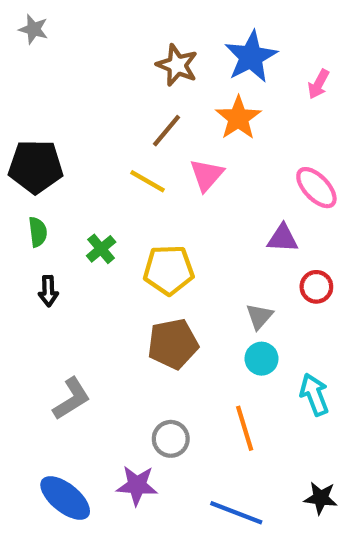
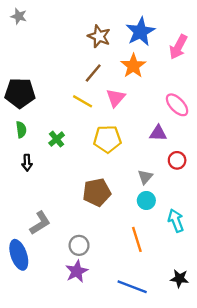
pink arrow: (319, 84) -> (178, 47), size x1.5
yellow pentagon: (169, 270) -> (107, 139), moved
gray circle: (171, 439) -> (79, 245), moved
purple star: (137, 485) -> (77, 271), turned -30
blue ellipse: (65, 498) -> (19, 255), moved, turned 32

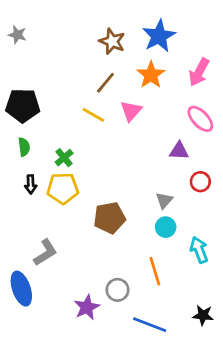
gray star: (19, 16) -> (17, 35), moved
pink arrow: (178, 47) -> (199, 72), moved
yellow pentagon: (107, 139) -> (63, 188), moved
gray circle: (79, 245) -> (118, 290), moved

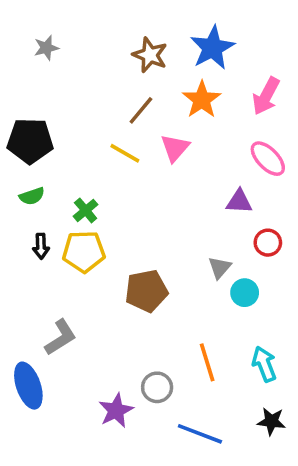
gray star: (17, 35) -> (46, 48), moved, turned -30
green semicircle: (24, 147) -> (32, 196), turned 78
cyan circle: (166, 227) -> (245, 293), moved
cyan arrow: (199, 250) -> (264, 364), moved

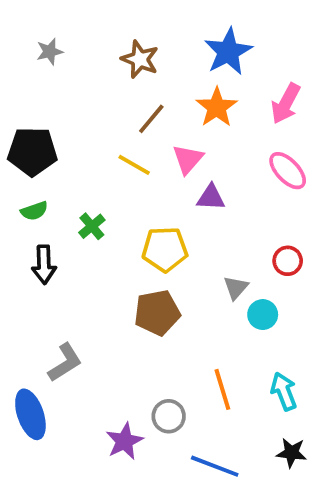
brown star: (150, 55) -> (140, 59), moved
purple triangle: (239, 201) -> (211, 197), moved
black arrow: (41, 246) -> (44, 265), size x1.4
yellow pentagon: (84, 252) -> (165, 249), moved

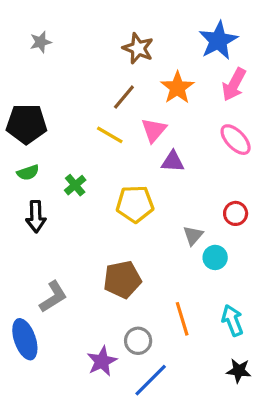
blue star: (228, 52) -> (218, 41), moved
brown star: (140, 59) -> (138, 48), moved
brown pentagon: (157, 313) -> (122, 279), moved
blue line: (215, 466) -> (151, 380), moved, turned -66

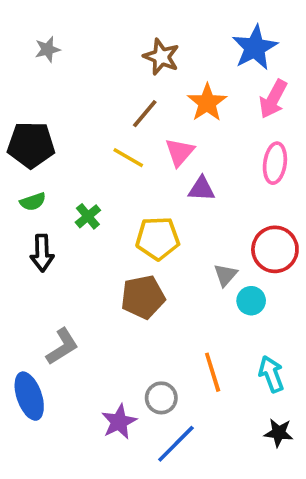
pink ellipse: (236, 140) -> (275, 163), turned 52
red circle: (236, 213) -> (275, 249), size x1.6
brown pentagon: (122, 279) -> (143, 297), moved

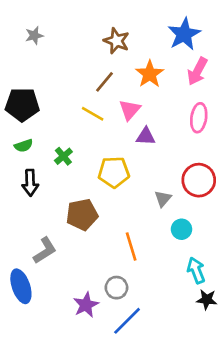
brown pentagon: (143, 297) -> (82, 215), moved
cyan circle: (251, 301) -> (181, 229), moved
orange line: (213, 372) -> (131, 246), moved
black star: (279, 433) -> (207, 300), moved

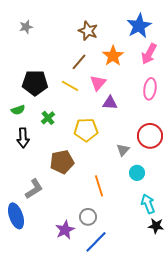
black pentagon: (22, 104) -> (35, 83), moved

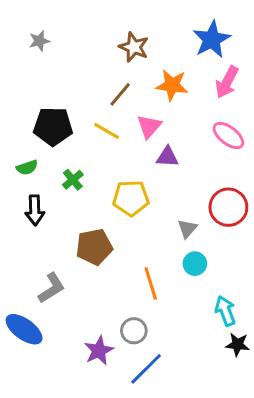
orange star: (113, 56) -> (172, 85), turned -30
pink ellipse: (150, 89) -> (228, 136), turned -60
cyan circle: (137, 173) -> (195, 264), moved
blue ellipse: (16, 216) -> (24, 329), turned -35

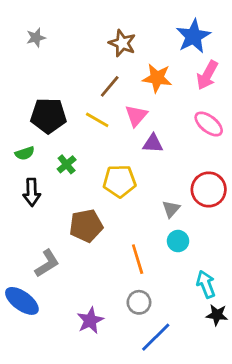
gray circle: (134, 331) -> (139, 302), moved
blue line: (146, 369) -> (156, 337), moved

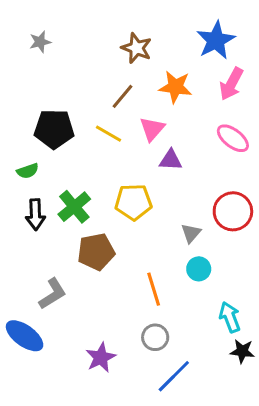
green cross: (67, 164) -> (74, 207), moved, size x1.5

